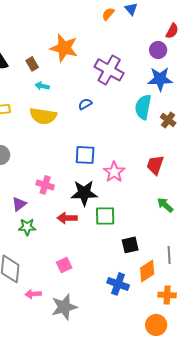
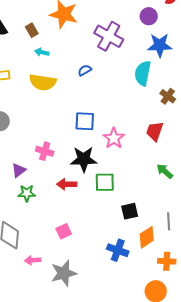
purple circle: (158, 50) -> (149, 16), moved
brown cross: (168, 120) -> (168, 96), moved

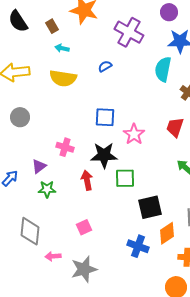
red arrow: (67, 184) -> (87, 180), turned 78
black square: (130, 211) -> (150, 207), size x1.4

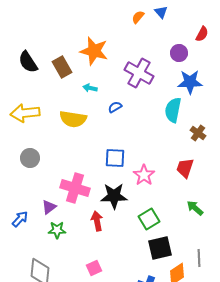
brown rectangle: (52, 26) -> (62, 67), size x1.5
cyan arrow: (62, 48) -> (90, 88), moved
pink cross: (65, 147) -> (75, 188), size x1.6
green square: (125, 178) -> (149, 219), moved, turned -30

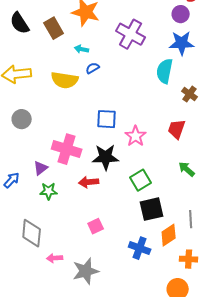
purple circle: (179, 53) -> (181, 14), moved
blue semicircle: (115, 107) -> (93, 68), moved
red arrow: (97, 221) -> (89, 182), turned -84
pink square: (94, 268) -> (96, 226), moved

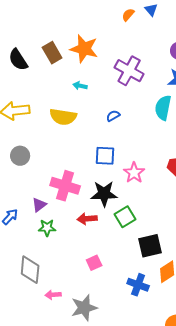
brown rectangle: (54, 28) -> (52, 53), moved
blue semicircle: (93, 68) -> (113, 116), moved
green square: (141, 180) -> (125, 217), moved

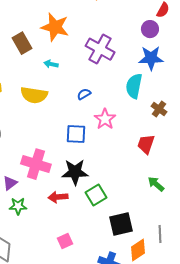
brown rectangle: (52, 53) -> (22, 43), moved
pink star: (134, 173) -> (105, 119), moved

